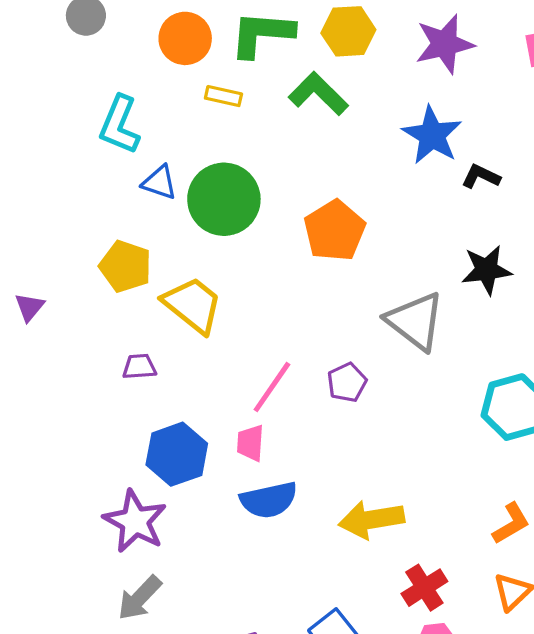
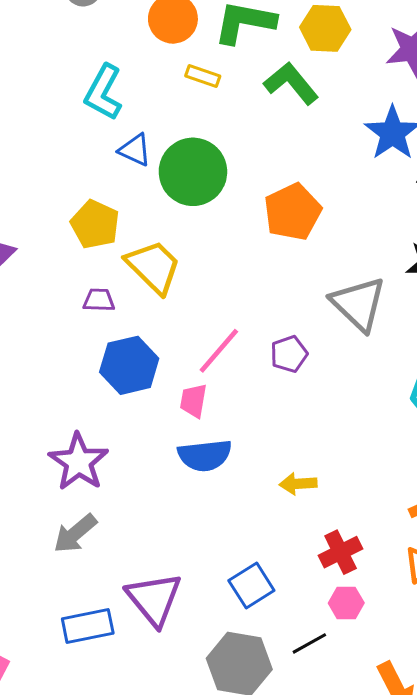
purple trapezoid: (139, 367) -> (99, 300), moved
blue hexagon: (177, 454) -> (129, 365), moved
yellow arrow: (371, 520) -> (298, 484), size x0.6

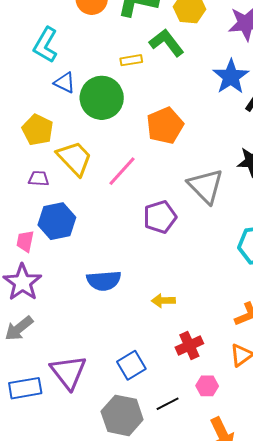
yellow rectangle: (203, 76) -> (131, 60), moved, turned -30
pink line: (219, 351) -> (122, 171), moved
purple pentagon: (289, 354) -> (160, 217), size x1.4
pink trapezoid: (193, 401) -> (25, 241), moved
pink hexagon: (346, 603) -> (207, 386), moved

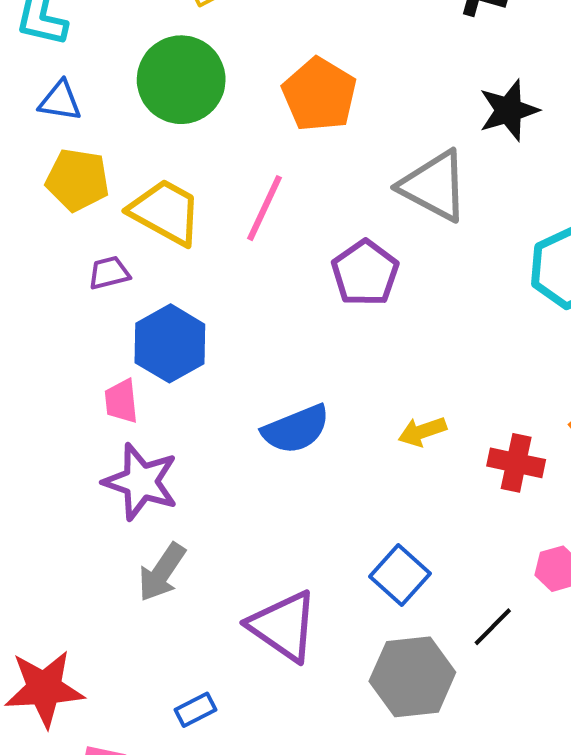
blue triangle: (65, 83) -> (60, 101), moved
red cross: (189, 345) -> (516, 463), moved, turned -36
blue rectangle: (25, 388) -> (196, 710), moved, size x0.6

